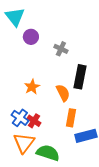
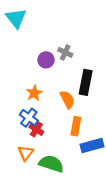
purple circle: (31, 37) -> (46, 60), moved
blue cross: (20, 118) -> (29, 118), moved
orange triangle: (24, 143) -> (26, 153), size x0.7

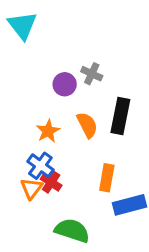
orange semicircle: (67, 99) -> (87, 125), moved
orange triangle: (26, 153) -> (31, 188), moved

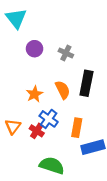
purple circle: (65, 84) -> (35, 49), moved
blue cross: (40, 166) -> (49, 119), moved
orange triangle: (31, 188) -> (13, 127), moved

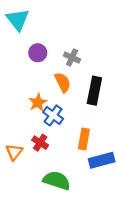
orange semicircle: (63, 90) -> (63, 82), moved
blue cross: (49, 119) -> (53, 115), moved
orange triangle: (13, 127) -> (14, 152), moved

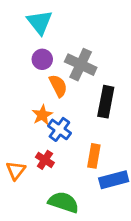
cyan triangle: (18, 20) -> (40, 22), moved
gray cross: (72, 58) -> (81, 65), size x1.6
orange semicircle: (63, 82) -> (58, 86), moved

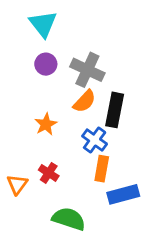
orange semicircle: (58, 86) -> (85, 101), moved, turned 70
blue cross: (59, 129) -> (95, 140), moved

